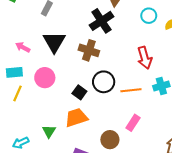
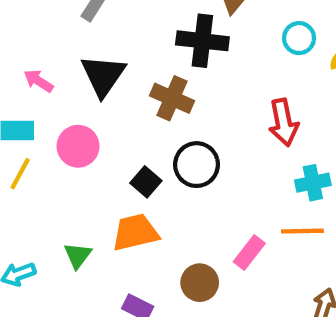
black cross: (102, 21) -> (202, 41), turned 35
orange line: (131, 90) -> (302, 231), moved

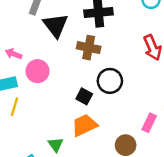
black triangle: (103, 76) -> (56, 25), moved
pink circle: (78, 146) -> (38, 71), moved

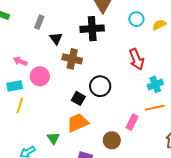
black triangle: (56, 25) -> (56, 38), size x0.6
brown cross: (89, 48) -> (72, 59), moved

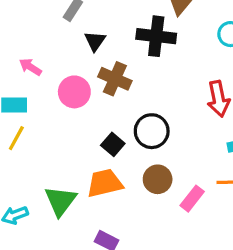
pink circle: (40, 76) -> (74, 92), moved
green triangle: (53, 138) -> (60, 201), size x1.5
brown circle: (112, 140) -> (158, 179), moved

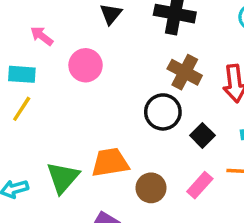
brown cross: (115, 79) -> (185, 72), moved
black square: (113, 144) -> (202, 135), moved
brown circle: (158, 179) -> (151, 188), moved

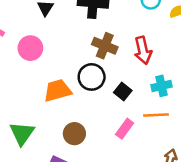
orange trapezoid: (110, 162) -> (58, 91), moved
brown circle: (151, 188) -> (74, 134), moved

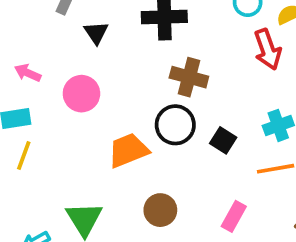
red arrow: (143, 50) -> (268, 49), moved
pink rectangle: (125, 129) -> (234, 216), moved

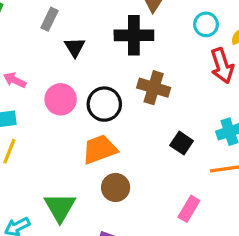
black circle: (175, 125) -> (104, 104), moved
brown circle: (160, 210) -> (116, 187), moved

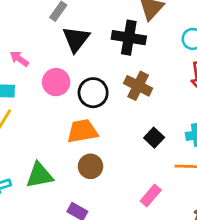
black triangle: (75, 47) -> (76, 39), size x1.5
green triangle: (60, 207) -> (40, 175), turned 40

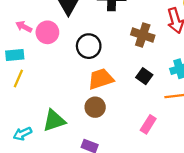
pink circle: (56, 82) -> (47, 32), moved
brown cross: (138, 86) -> (143, 35), moved
orange trapezoid: (82, 131) -> (101, 79), moved

